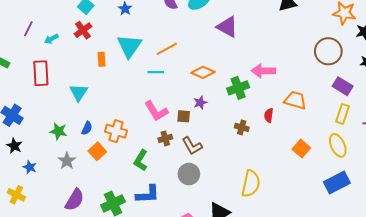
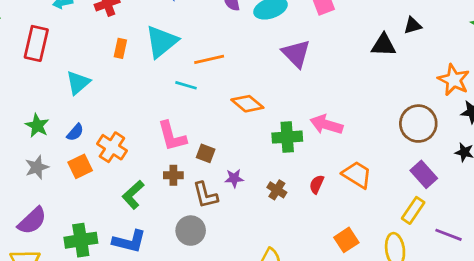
purple star: (200, 103) -> (234, 178), moved

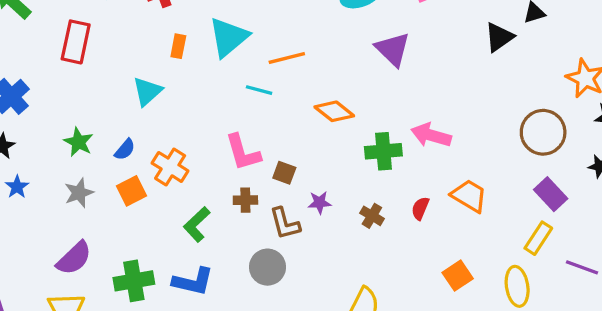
black triangle: (383, 45) -> (499, 37), turned -36
cyan triangle: (78, 83) -> (147, 91), moved

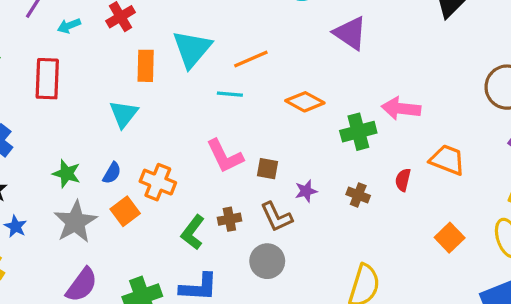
orange rectangle: (178, 46) -> (146, 66), size x1.4
gray star: (79, 193) -> (75, 222), size x1.5
brown cross: (245, 200) -> (229, 219), moved

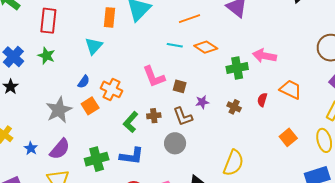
orange line: (251, 59) -> (190, 19), moved
cyan line: (230, 94) -> (175, 45), moved
green star: (67, 174) -> (46, 56), moved
blue star: (16, 226) -> (31, 148), moved

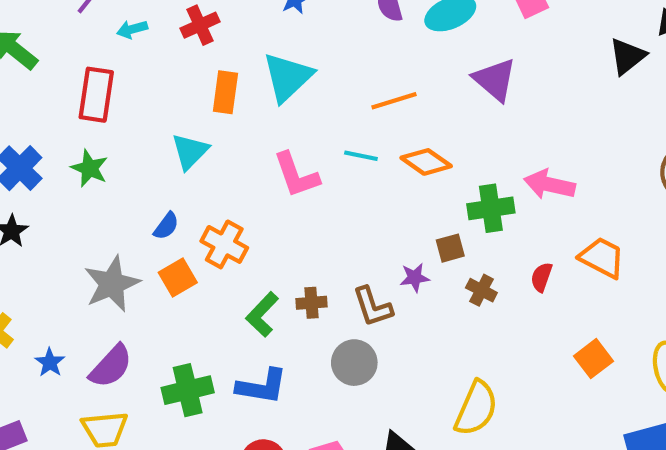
pink L-shape: (154, 77) -> (296, 175), moved
brown square: (180, 86) -> (450, 248), moved, turned -32

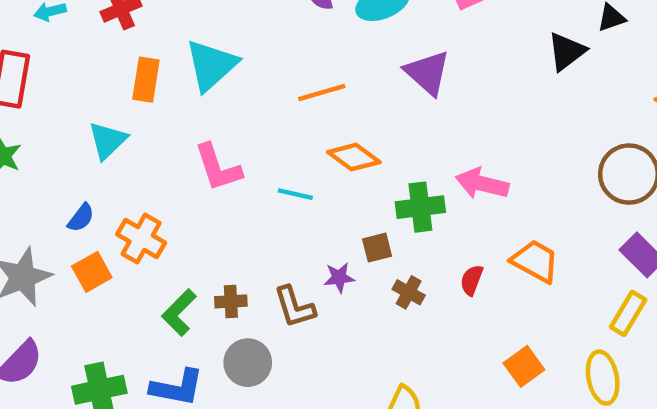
cyan line: (361, 156) -> (295, 194), moved
gray circle: (354, 363) -> (248, 363), moved

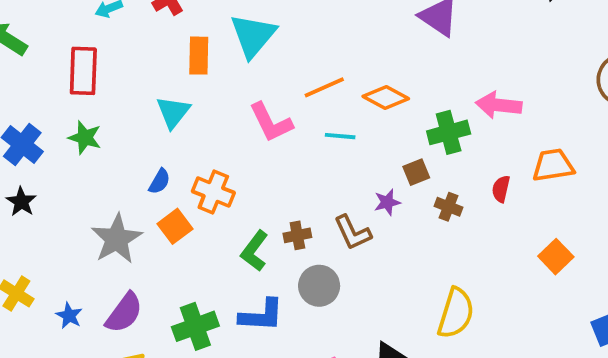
orange line: (322, 92) -> (324, 87), moved
orange trapezoid: (535, 261) -> (553, 165), turned -30

